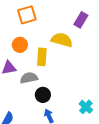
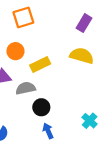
yellow semicircle: (62, 40) -> (82, 56), moved
yellow rectangle: (42, 57) -> (40, 65), turned 60

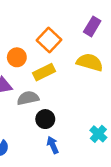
orange square: (23, 17) -> (49, 40), moved, turned -30

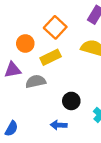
black circle: (45, 119) -> (71, 101), moved
blue arrow: (53, 145) -> (59, 125), turned -63

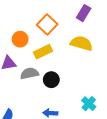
black circle: (71, 101) -> (51, 80), moved

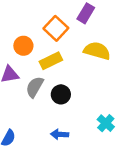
purple rectangle: (84, 13) -> (86, 13), moved
gray semicircle: (29, 73) -> (35, 87), turned -48

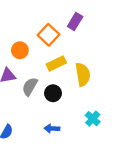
yellow semicircle: (97, 51) -> (83, 74), moved, turned 65
yellow rectangle: (51, 61) -> (56, 63), moved

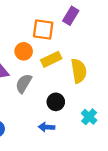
orange square: (49, 35) -> (43, 29), turned -35
orange circle: (20, 50) -> (24, 51), moved
black circle: (53, 93) -> (56, 102), moved

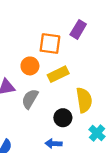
yellow semicircle: (79, 71) -> (84, 100), moved

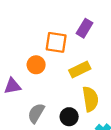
yellow rectangle: (58, 74) -> (80, 70), moved
gray semicircle: (30, 99) -> (36, 113), moved

